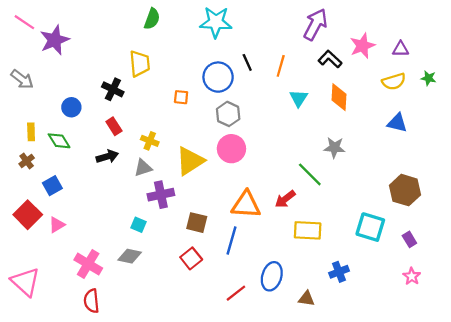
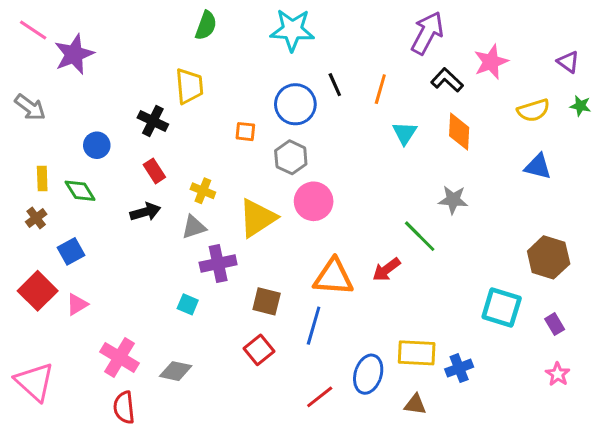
purple triangle: (401, 49) -> (568, 62), moved, turned 36
gray hexagon: (228, 114) -> (291, 157), moved
yellow rectangle: (308, 230) -> (417, 353), moved
gray diamond: (130, 256) -> (176, 371), moved

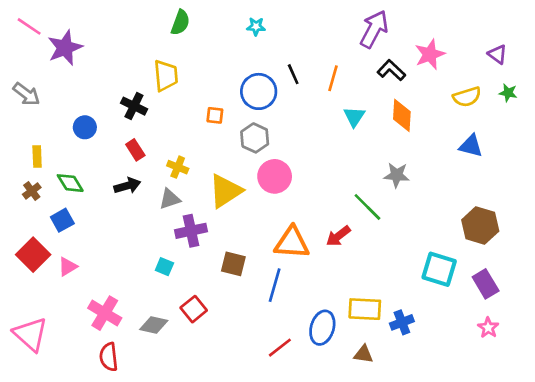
cyan star: (292, 30) -> (256, 26), size x0.5
green diamond: (80, 191) -> (70, 183), moved
purple rectangle: (555, 324) -> (486, 284), size x1.5
red square: (259, 350) -> (194, 309), moved

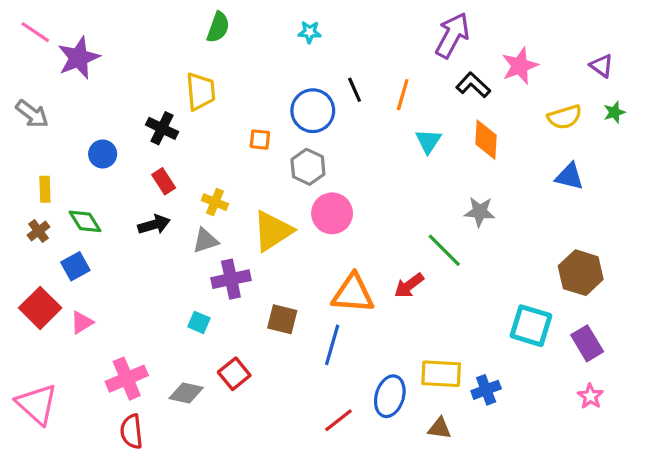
green star: (508, 93) -> (614, 112), turned -30
pink cross: (105, 313) -> (127, 379), turned 36

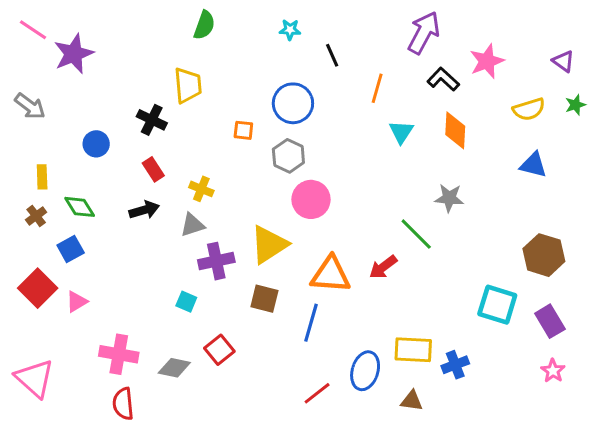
black line: (355, 90) -> (332, 55), moved
yellow triangle: (273, 231) -> (269, 245), moved
pink cross: (127, 379) -> (119, 354), turned 33

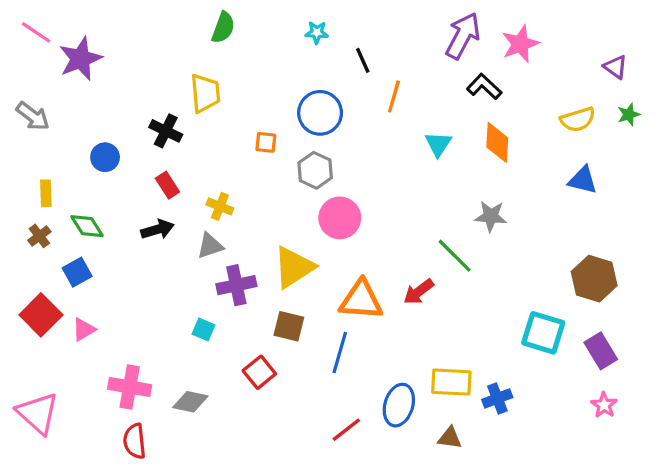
pink star: (487, 61) -> (520, 44), moved
orange line: (377, 88) -> (394, 96), moved
red square: (219, 350) -> (259, 372), moved

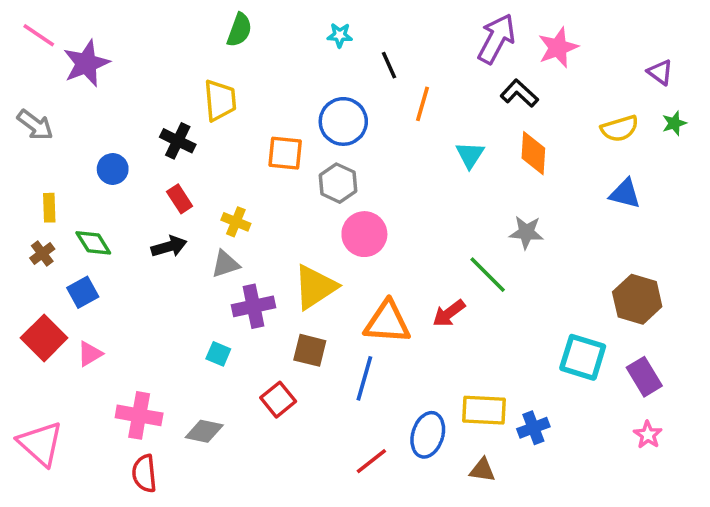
orange square: (266, 142) -> (285, 153), size x1.5

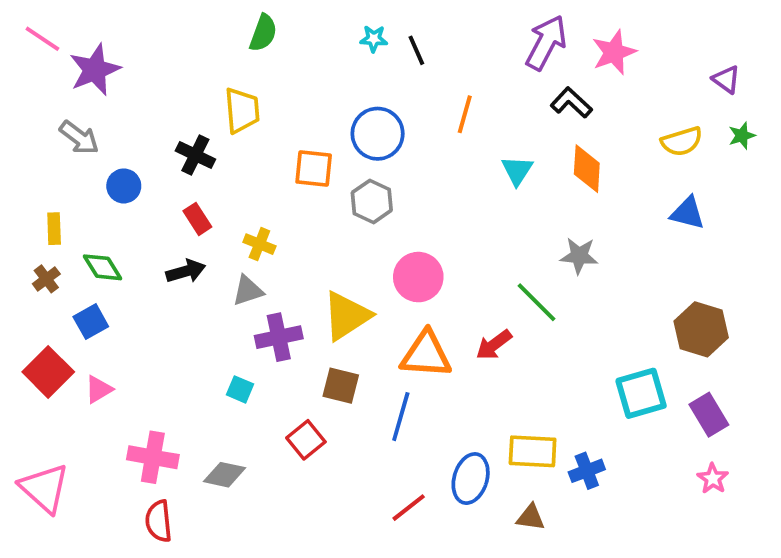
black line: (389, 65) -> (416, 50), moved
gray arrow: (35, 125) -> (79, 138), moved
pink circle: (364, 234) -> (418, 277), moved
cyan square: (583, 357) -> (641, 393), turned -33

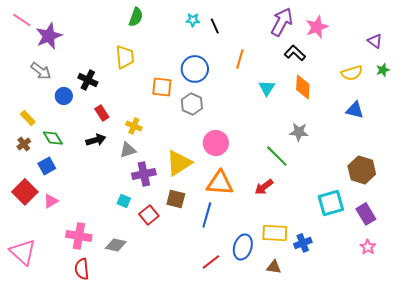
black cross: (195, 155) -> (88, 80), moved
yellow rectangle: (54, 229) -> (28, 118), turned -42
red arrow: (494, 345) -> (264, 187), moved
red square: (306, 440) -> (149, 215), moved

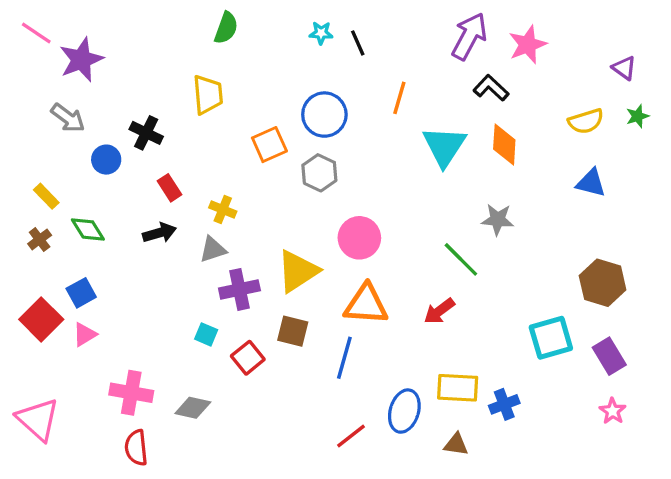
orange square: (162, 87) -> (269, 145), turned -30
cyan triangle: (267, 88) -> (444, 146), size x1.6
blue square: (47, 166) -> (81, 293), moved

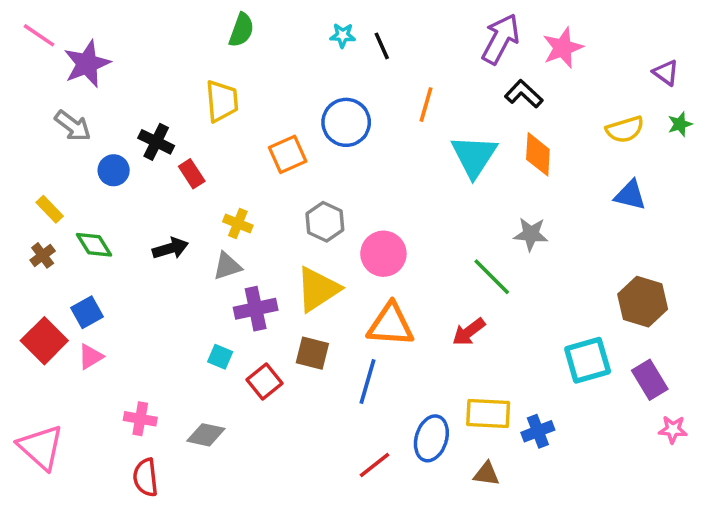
gray hexagon: (319, 173) -> (325, 222), moved
red rectangle: (169, 188) -> (192, 174), moved
pink cross: (131, 393) -> (140, 419), size x0.7
pink star: (613, 411) -> (673, 429), moved, turned -30

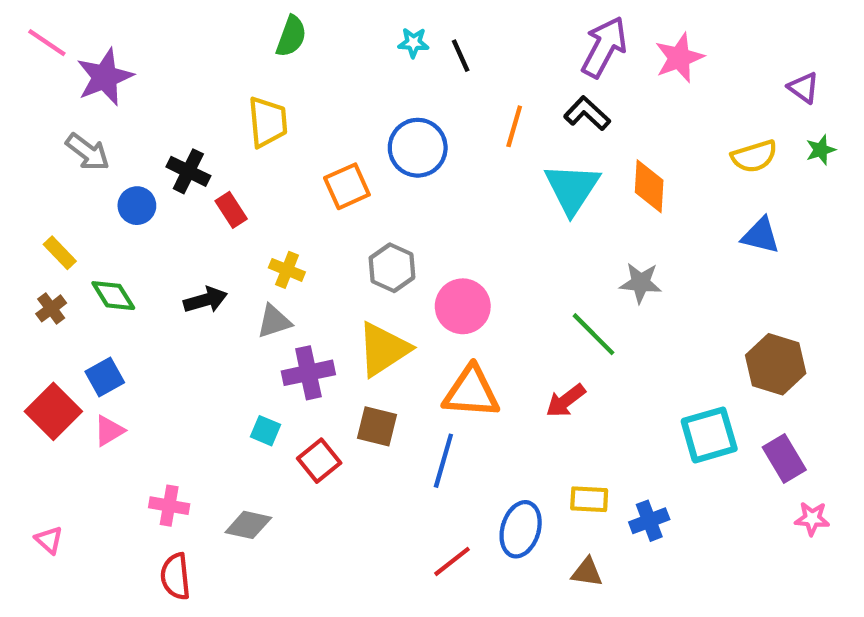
black L-shape: (524, 94) -> (587, 113), moved
yellow rectangle: (488, 413) -> (589, 499), size x0.7
pink triangle: (41, 447) -> (49, 540), size x0.5

